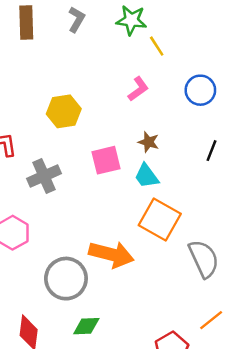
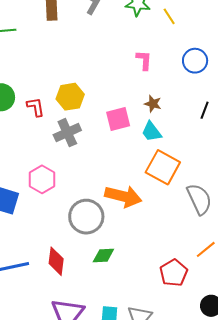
yellow line: (157, 46) -> (169, 16), moved
pink L-shape: (138, 89) -> (144, 60), turned -50
yellow hexagon: (64, 111) -> (70, 97), moved

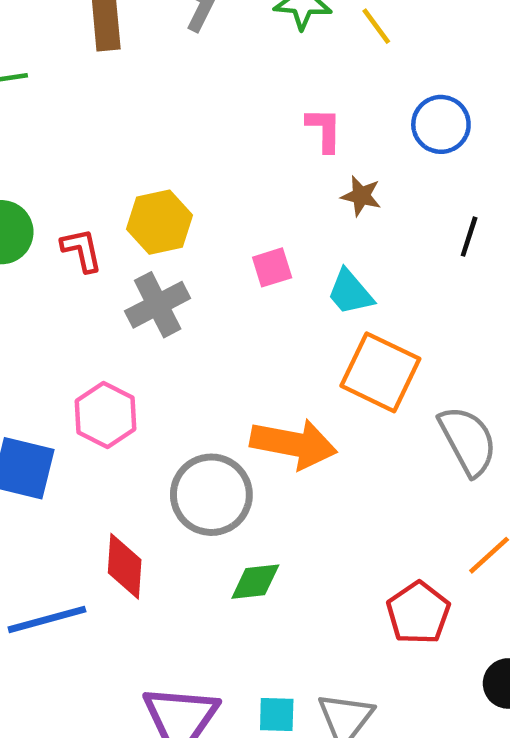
brown star: (153, 104) -> (361, 196), moved
pink square: (118, 119) -> (272, 267), size x0.7
red diamond: (56, 261) -> (125, 566), moved

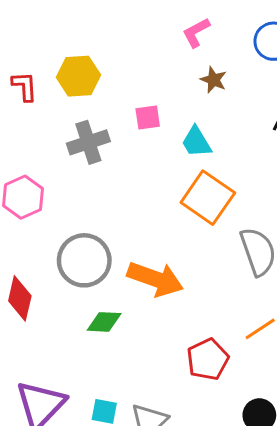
pink L-shape: (324, 130) -> (196, 32), turned -128
gray cross: (158, 305) -> (88, 142), moved
orange arrow: (294, 444) -> (155, 279), moved

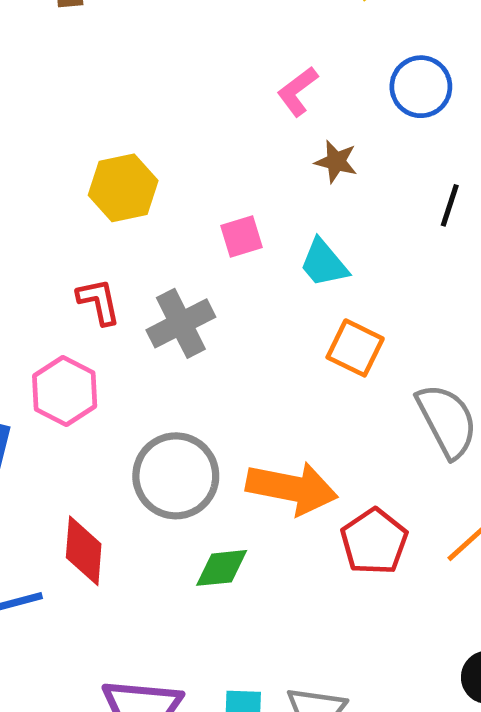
red L-shape: (25, 86) -> (99, 301), moved
gray cross: (88, 142) -> (181, 323), moved
orange square: (208, 198) -> (355, 348), size x0.7
red pentagon: (208, 359) -> (374, 542), moved

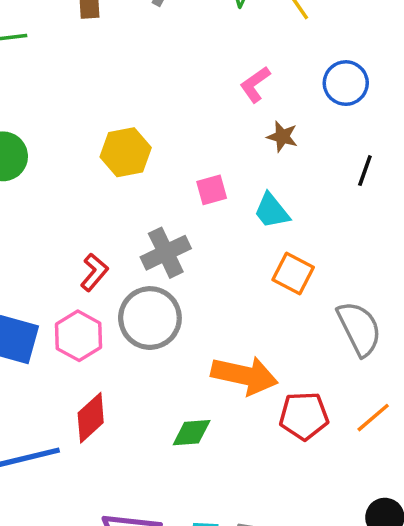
red L-shape: (99, 301) -> (94, 272), moved, turned 51
pink hexagon: (65, 391) -> (78, 336), moved
gray circle: (176, 476) -> (150, 318), moved
red pentagon: (374, 542) -> (304, 416), turned 30
red diamond: (84, 551) -> (91, 418), turned 42

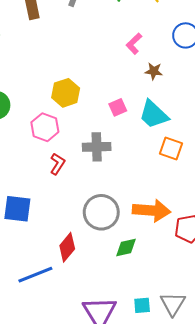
cyan trapezoid: (272, 211) -> (154, 114), size x1.4
gray cross: (166, 253) -> (97, 147), turned 32
gray circle: (150, 318) -> (101, 212), moved
pink hexagon: (78, 336) -> (45, 127), moved

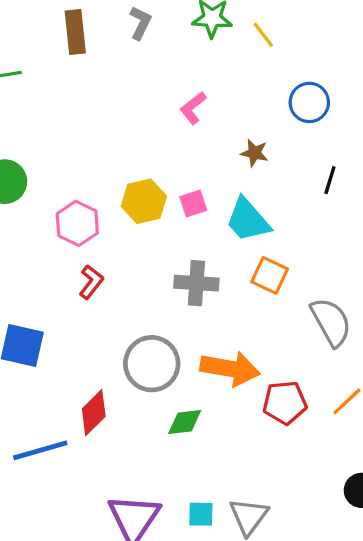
pink L-shape: (134, 44) -> (193, 108), moved
yellow hexagon: (66, 93) -> (144, 201), moved
gray cross: (97, 147) -> (196, 283), moved

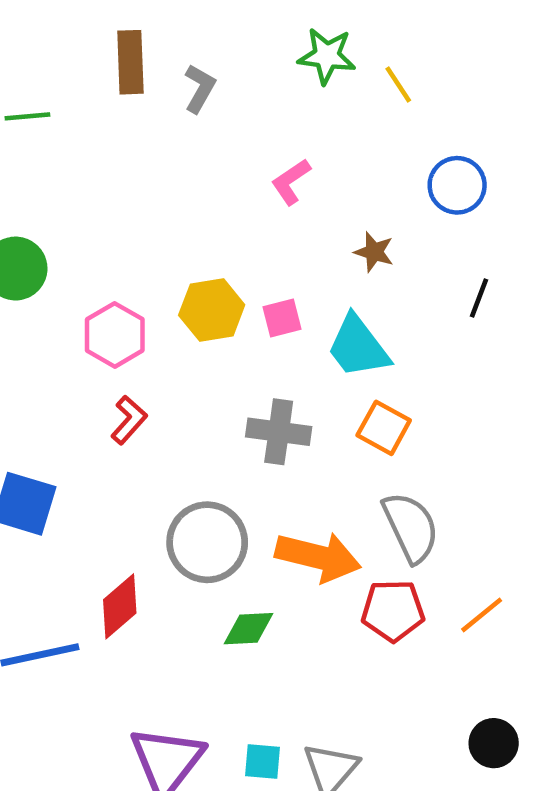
gray L-shape: (140, 23) -> (200, 88), moved
gray semicircle: (331, 322) -> (411, 527), moved

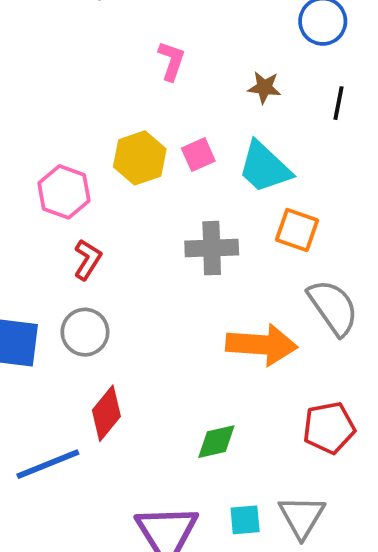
pink L-shape: (291, 182) -> (172, 61), moved, turned 153
black line: (479, 298) -> (339, 103), moved
gray circle: (207, 542) -> (85, 332), moved, size x0.7
red pentagon: (393, 611) -> (329, 428), moved
green diamond: (249, 629) -> (216, 442), moved

